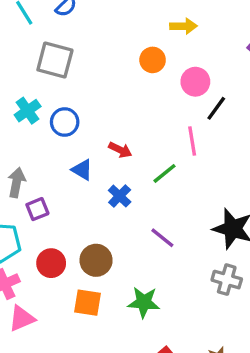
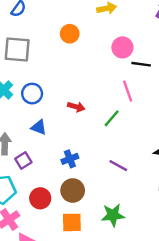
orange circle: (153, 60) -> (70, 34), moved
black line: (216, 108) -> (141, 64), turned 72
blue triangle: (82, 170) -> (39, 127), moved
blue cross: (120, 196) -> (70, 159), moved, turned 35

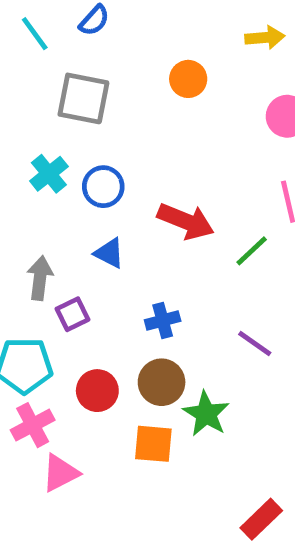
red arrow: (76, 107) -> (186, 221), size x1.6
green star: (113, 215) -> (206, 414), moved, turned 30

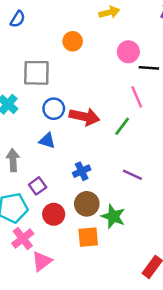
gray square: (83, 98) -> (36, 73), moved
blue circle: (103, 187) -> (54, 109), moved
purple square: (73, 314) -> (38, 186), moved

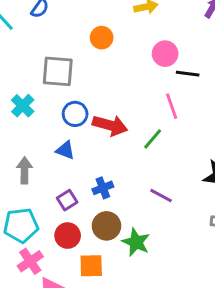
purple square: (38, 186) -> (67, 200), moved
orange square: (88, 237) -> (91, 266), moved

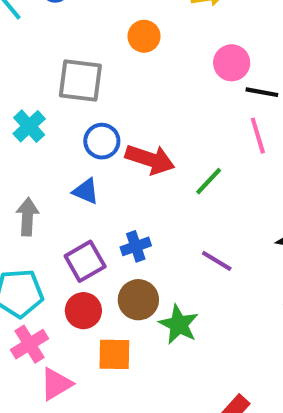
pink line: (172, 106) -> (258, 136), moved
purple square: (67, 200) -> (85, 261), size x1.4

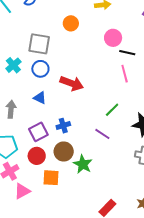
blue circle: (102, 141) -> (40, 69), moved
green line: (209, 181) -> (112, 110), moved

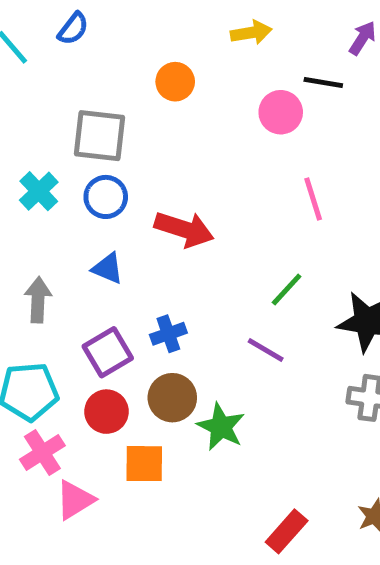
black line: (127, 53) -> (323, 82), moved

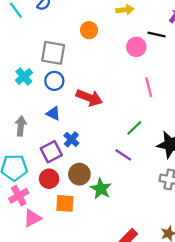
blue cross: (168, 334) -> (71, 139), moved, turned -32

